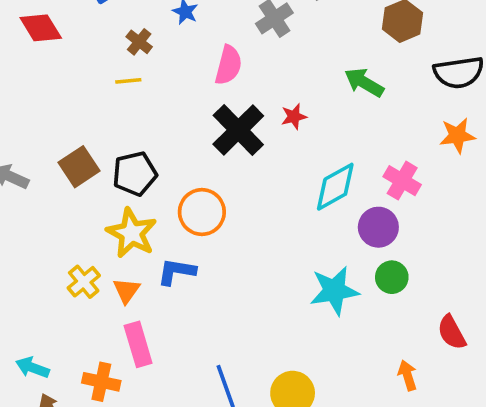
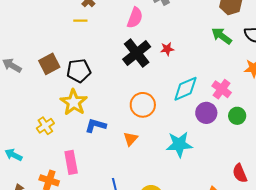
green arrow: (364, 83) -> (222, 36), moved
orange circle: (202, 212) -> (143, 105), moved
green circle: (392, 277) -> (237, 116), moved
orange triangle: (126, 291) -> (131, 139), moved
cyan arrow: (32, 368) -> (13, 155), moved

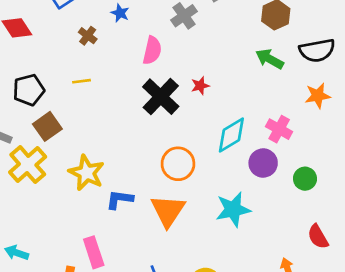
yellow line: (80, 21) -> (82, 81), moved
black pentagon: (79, 71) -> (29, 90), moved
green circle: (237, 116) -> (305, 179), moved
yellow cross: (45, 126) -> (28, 164), moved, size x1.6
orange triangle: (131, 139) -> (168, 211), size x1.8

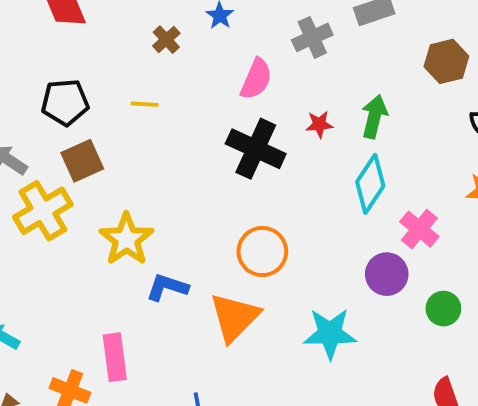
green arrow: (270, 59) -> (374, 117), moved, turned 64
red star: (200, 86) -> (319, 124), moved
black cross: (161, 97) -> (256, 149), turned -30
cyan diamond: (231, 135) -> (370, 184), moved, turned -36

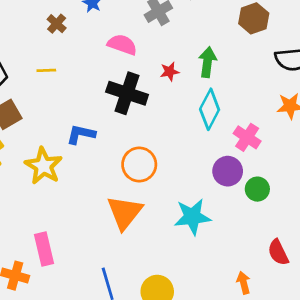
pink semicircle: (256, 79) -> (122, 45), turned -88
blue L-shape: (167, 287) -> (81, 134), moved
green circle: (443, 309) -> (257, 189), moved

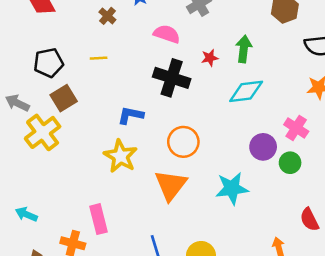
cyan diamond: (210, 109) -> (246, 91), turned 56
pink cross: (247, 137) -> (296, 128), moved
yellow star: (43, 166) -> (120, 156), moved

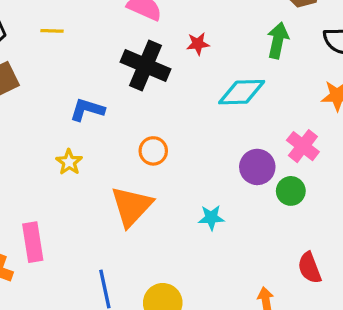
green arrow: (244, 49) -> (278, 40), moved
orange circle: (183, 142) -> (153, 151), size x0.7
yellow star: (120, 156) -> (69, 162), size x0.6
cyan star: (232, 188) -> (211, 218), size x0.6

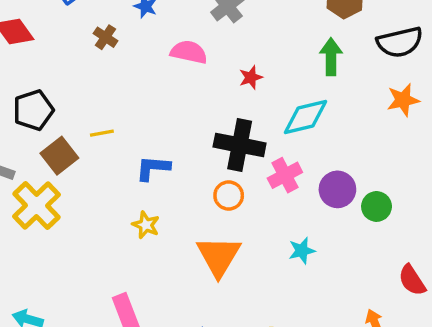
yellow line: (52, 31) -> (102, 133), moved
black cross: (146, 65) -> (240, 145), moved
pink cross: (303, 146) -> (285, 175), moved, turned 36

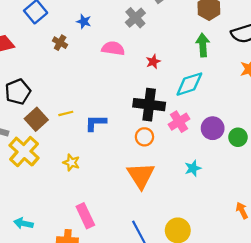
yellow line: (102, 133) -> (66, 113), moved
yellow star: (146, 225) -> (71, 163), moved

